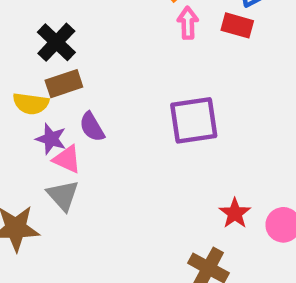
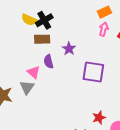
yellow semicircle: (31, 104) -> (29, 20), moved
purple star: (51, 139) -> (69, 49), moved

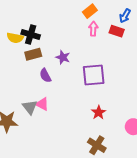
black cross: (44, 20) -> (31, 35), turned -30
pink triangle: (34, 72) -> (42, 104), moved
red star: (99, 118) -> (99, 112), moved

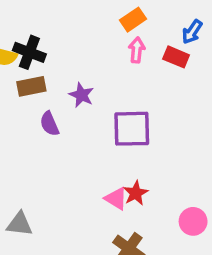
pink triangle: (42, 104) -> (116, 199), moved
gray triangle: (30, 107) -> (20, 224), moved, turned -49

